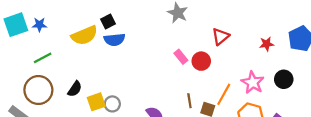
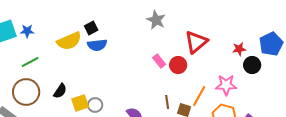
red triangle: (221, 36) -> (196, 42), size x1.4
black circle: (284, 79) -> (252, 65), moved
pink star: (253, 83) -> (226, 85), turned -30

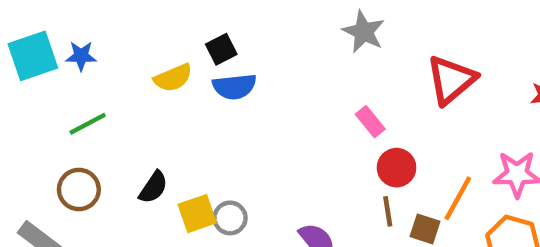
yellow semicircle: (69, 41) -> (173, 78), size x0.7
red circle: (178, 65) -> (397, 168), moved
brown circle: (26, 92) -> (79, 190), size x0.7

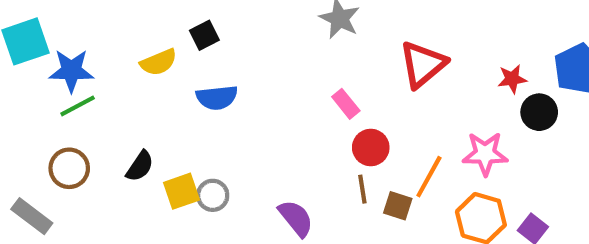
blue star: (81, 56) -> (71, 71), moved, size x1.5
blue semicircle: (234, 87) -> (217, 98), moved

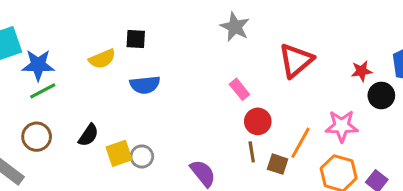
black square: (204, 35) -> (136, 39), turned 30

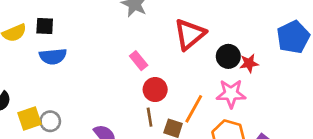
black square: (136, 39) -> (45, 26), moved
red star: (361, 71) -> (249, 63), moved
black circle: (381, 95) -> (228, 56), moved

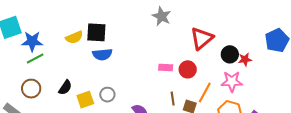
black square: (45, 26) -> (96, 32), size x1.5
pink rectangle: (139, 61) -> (166, 67), moved, turned -48
red circle: (155, 90) -> (188, 69), moved
gray circle: (50, 121) -> (107, 95), moved

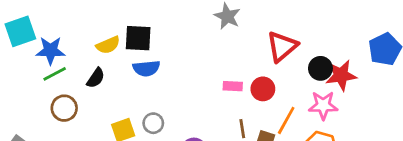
red star: (245, 59) -> (341, 75), size x1.6
black semicircle: (65, 88) -> (96, 78), moved
brown circle: (31, 89) -> (64, 108), moved

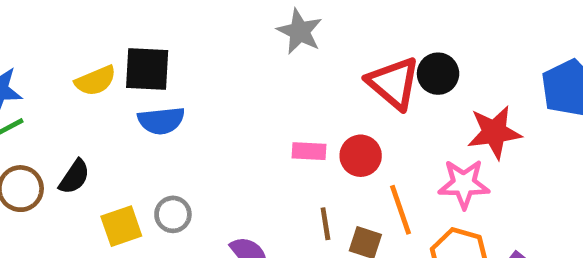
red triangle: (282, 46) -> (393, 83), turned -40
black circle: (320, 68) -> (438, 74), moved
black semicircle: (96, 78) -> (74, 177), moved
orange line: (286, 120) -> (400, 210), turned -48

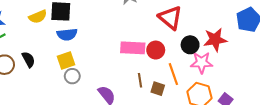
black circle: (438, 74) -> (190, 45), moved
pink rectangle: (309, 151) -> (133, 48), size x1.6
black semicircle: (74, 177) -> (28, 59), turned -63
yellow square: (121, 226) -> (66, 60), moved

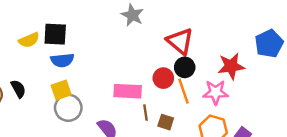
black circle: (190, 45) -> (185, 67), moved
pink rectangle: (133, 48) -> (128, 91), moved
orange line: (173, 74) -> (184, 91), moved
gray circle: (72, 76) -> (68, 108), size x1.5

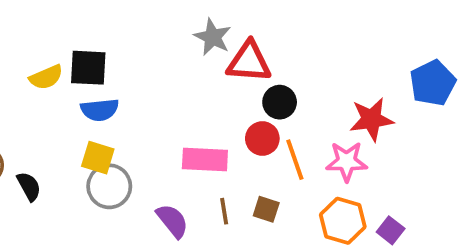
red triangle: (180, 41) -> (249, 62), moved, turned -36
black circle: (185, 67) -> (280, 102), moved
black semicircle: (18, 89) -> (29, 186), moved
yellow square: (61, 90) -> (98, 158), turned 36
brown line: (145, 113) -> (224, 211), moved

